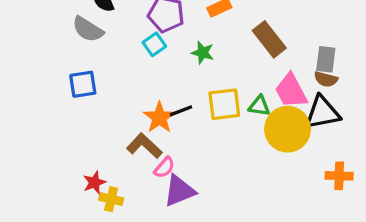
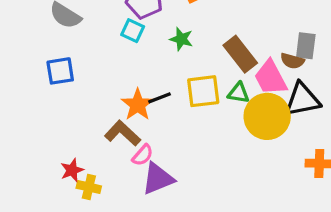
brown rectangle: (269, 39) -> (240, 54), moved
cyan square: (154, 44) -> (133, 31), turned -30
brown semicircle: (326, 79) -> (292, 61), moved

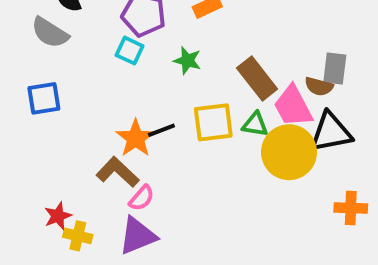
purple triangle: (158, 179) -> (138, 236), moved

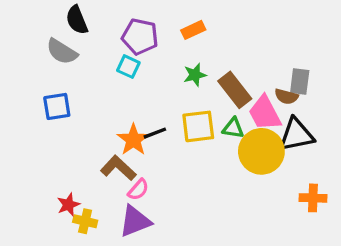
green star: (187, 61) -> (195, 75), moved, turned -30

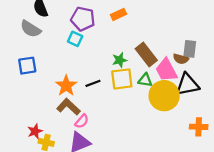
green star: (195, 75) -> (120, 60), moved
orange star: (133, 140) -> (66, 86), moved

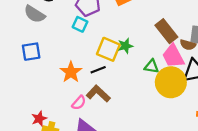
brown rectangle: (146, 54) -> (166, 31), moved
yellow square: (122, 79) -> (108, 49), moved, turned 30
brown L-shape: (68, 107) -> (98, 94), moved
pink semicircle: (82, 121) -> (79, 103), moved

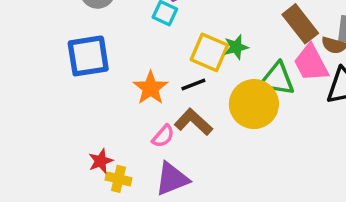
blue square: (31, 52) -> (88, 56), size x1.4
green triangle: (152, 66) -> (277, 79), size x1.5
yellow circle: (171, 82) -> (254, 104), moved

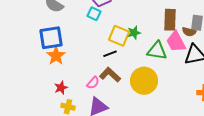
brown rectangle: (300, 24) -> (170, 20), turned 40
orange star: (151, 88) -> (56, 56), moved
yellow circle: (254, 104) -> (144, 81), moved
red star: (101, 161) -> (61, 88), moved

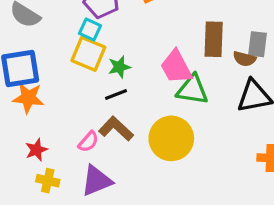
green star: (134, 33) -> (119, 67), moved
yellow square: (119, 36) -> (88, 54), moved
pink trapezoid: (176, 42) -> (176, 67), moved
orange star: (56, 56) -> (28, 98), turned -30

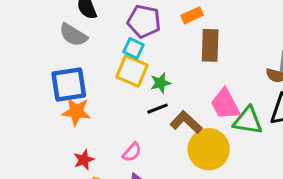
brown rectangle: (214, 39) -> (210, 45), moved
pink trapezoid: (176, 67) -> (225, 104), moved
green triangle: (192, 90) -> (248, 121), moved
brown L-shape: (116, 129) -> (186, 122), moved

